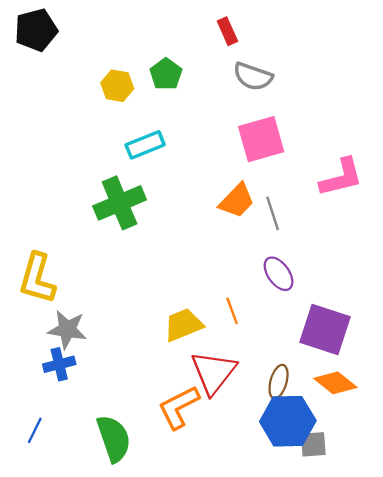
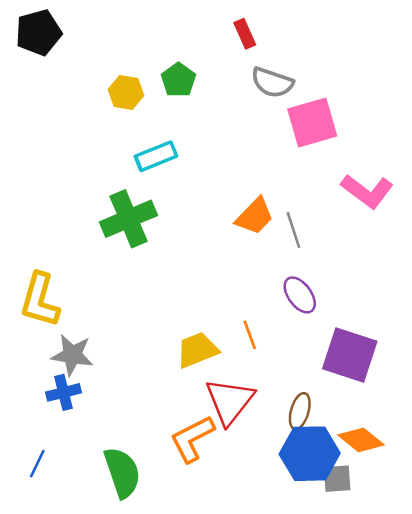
pink square: (261, 139) -> (312, 122), moved
pink L-shape: (341, 177) -> (367, 191), turned 51
orange diamond: (335, 383) -> (361, 440), moved

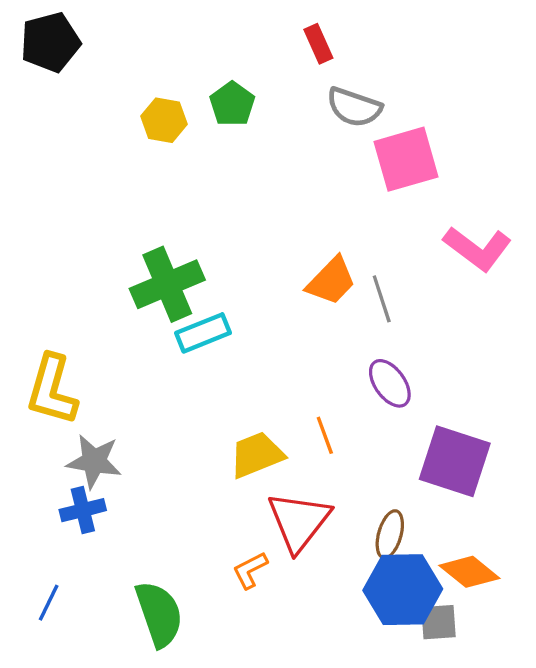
cyan rectangle: (156, 156) -> (203, 333), moved
orange L-shape: (192, 439) -> (250, 570), size x0.6

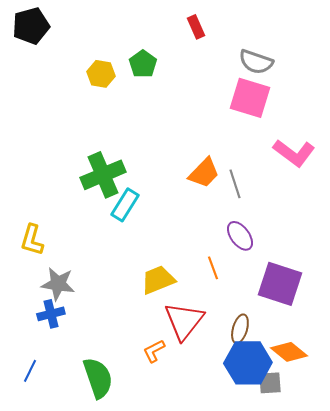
gray semicircle: (354, 107) -> (256, 62), moved
pink square: (406, 159) -> (250, 98), turned 33
cyan rectangle: (203, 333) -> (125, 205), turned -36
yellow L-shape: (52, 390) -> (32, 240), size x0.7
orange line: (325, 435) -> (213, 268), moved

